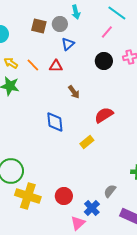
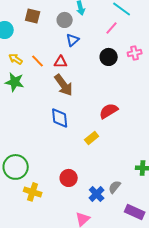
brown square: (39, 26) -> (33, 16), moved
brown arrow: (74, 92) -> (64, 85), moved, size x1.6
yellow cross: (28, 196) -> (33, 192), size x0.7
red circle: (64, 196) -> (69, 178), moved
blue cross: (92, 208) -> (97, 194), moved

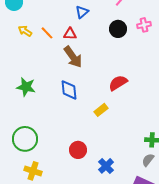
green star: (15, 82) -> (26, 87), moved
gray semicircle: (115, 187) -> (148, 160), moved
yellow cross: (33, 192) -> (33, 171), moved

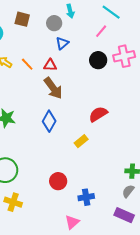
pink cross: (144, 25) -> (124, 56), size x1.5
blue diamond: (69, 90) -> (49, 121), turned 35
blue cross: (106, 166) -> (86, 197), turned 35

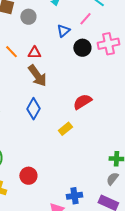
gray circle: (54, 23) -> (28, 17), moved
blue triangle: (62, 43) -> (63, 31), moved
red circle: (58, 181) -> (28, 176), moved
blue cross: (86, 197) -> (74, 196), moved

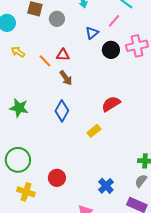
orange line: (11, 52) -> (45, 61), moved
brown arrow: (37, 76) -> (66, 78), size x0.7
blue cross: (74, 196) -> (106, 186), moved, turned -35

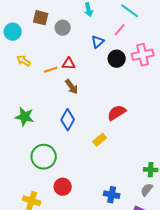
orange line: (45, 61) -> (51, 70), turned -64
green circle: (18, 160) -> (44, 157), moved
blue cross: (106, 186) -> (112, 195), turned -35

